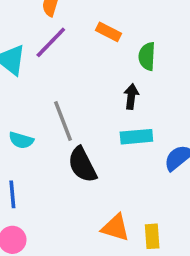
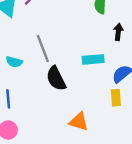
black arrow: (131, 97) -> (118, 32), moved
yellow rectangle: (152, 236) -> (116, 98), moved

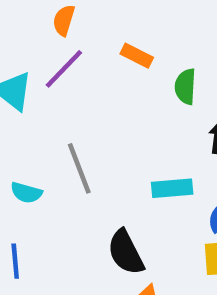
black semicircle: (56, 79) -> (126, 252), moved

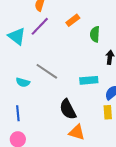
orange rectangle: (137, 56) -> (73, 20), turned -64
gray line: (79, 168) -> (47, 71), turned -35

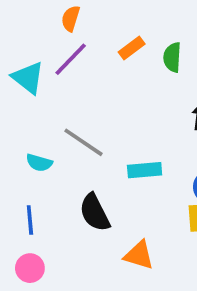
green semicircle: (95, 34) -> (172, 57), moved
cyan rectangle: (89, 80) -> (145, 170), moved
black semicircle: (68, 109) -> (95, 213), moved

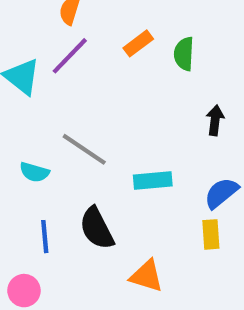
blue line: (30, 220) -> (45, 237), moved

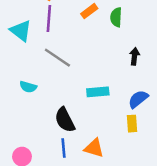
purple line: (70, 56) -> (49, 18), turned -40
gray line: (84, 149) -> (57, 58), moved
blue line: (45, 237) -> (64, 148), moved

